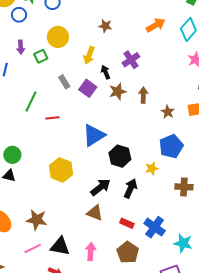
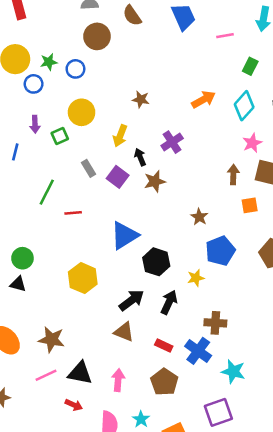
brown arrow: (143, 95) -> (233, 175), moved
brown star: (168, 112) -> (199, 217), moved
brown cross: (184, 187) -> (215, 323), moved

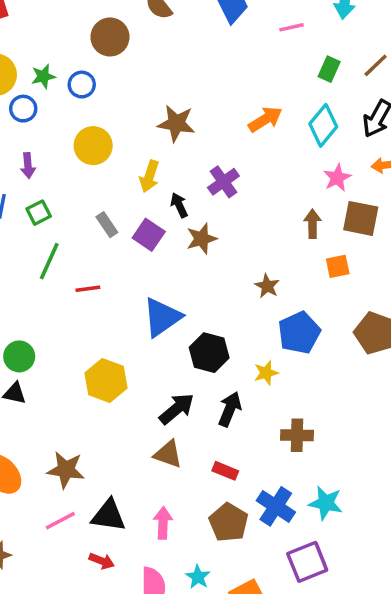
brown star: (141, 99) -> (176, 123), size x1.5
green square: (60, 136) -> (39, 213), moved
blue cross: (198, 351) -> (276, 506), moved

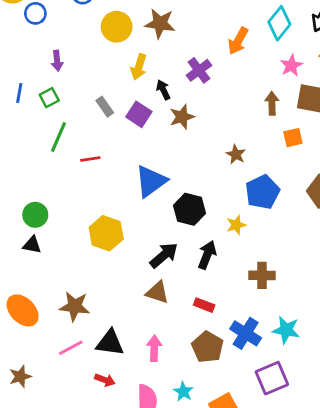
orange arrow: (265, 119) -> (238, 41), moved, turned 152
yellow circle: (93, 146) -> (117, 27), moved
purple arrow: (28, 166) -> (57, 61), moved

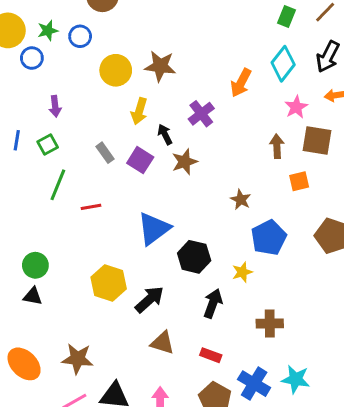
black arrow: (164, 255) -> (149, 299), moved

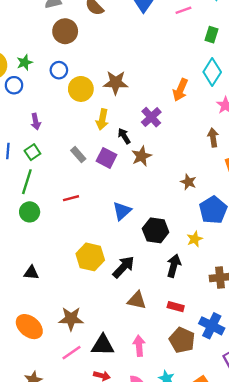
blue circle: (80, 36) -> (59, 70), moved
green line: (58, 185) -> (27, 182), moved
blue triangle: (154, 229) -> (122, 211), size x0.7
green circle: (35, 265) -> (30, 212), moved

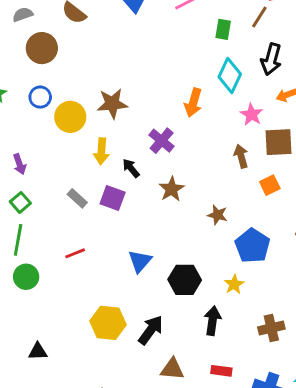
brown star: (141, 156) -> (172, 189), moved

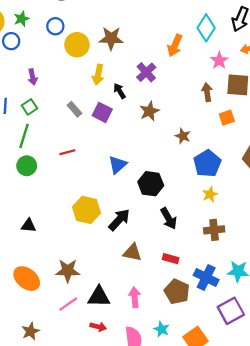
yellow star: (234, 284) -> (210, 194), moved
black arrow: (212, 321) -> (169, 218), turned 135

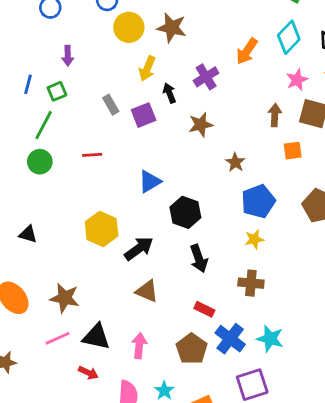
purple square: (102, 112) -> (144, 115), turned 30
red rectangle: (171, 259) -> (204, 309), moved

